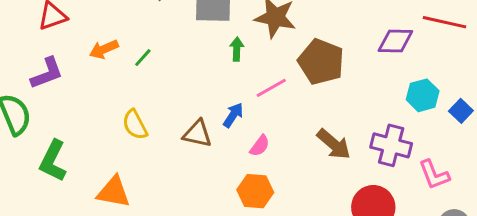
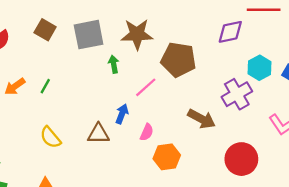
purple cross: (391, 145) -> (237, 94), moved, turned -32
orange hexagon: (255, 191) -> (167, 157), moved

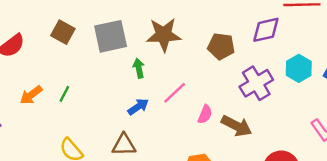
brown pentagon: (178, 60) -> (221, 46), moved, size x0.7
purple cross: (237, 94) -> (256, 83), moved
blue arrow: (122, 114) -> (138, 107), moved, turned 36
pink semicircle: (147, 132) -> (205, 114), moved

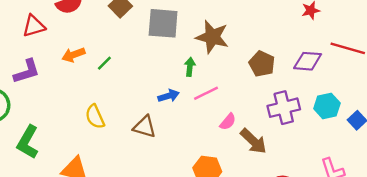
green arrow: (139, 68) -> (190, 67), moved

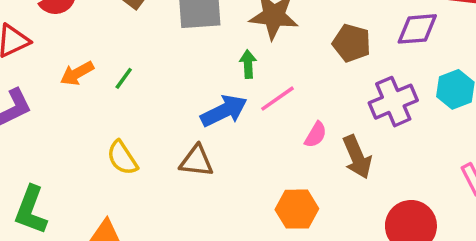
blue arrow: (169, 96) -> (224, 111), size x1.5
brown arrow: (253, 141) -> (357, 157), turned 32

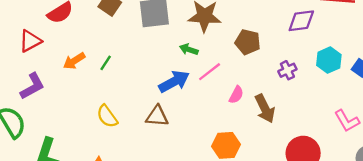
brown pentagon: (352, 43) -> (248, 42), moved
green arrow: (248, 64) -> (189, 49), turned -66
purple cross: (393, 102) -> (287, 70), size x0.6

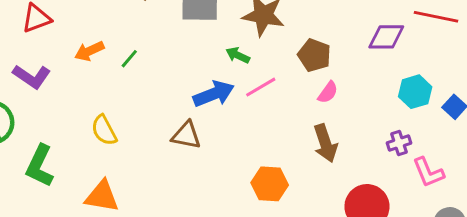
purple cross: (287, 70) -> (399, 143), moved
purple L-shape: (32, 86) -> (32, 77), turned 56
pink semicircle: (236, 95) -> (328, 92), moved
yellow semicircle: (107, 116) -> (104, 130), moved

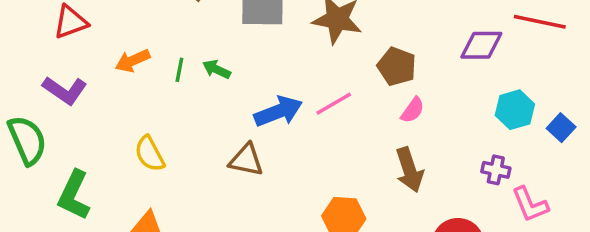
green arrow: (238, 55) -> (217, 69), moved
green line: (129, 59) -> (179, 70), turned -30
purple cross: (399, 143) -> (496, 170), turned 30

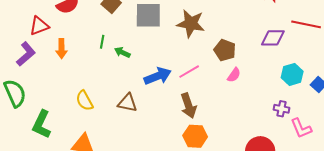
orange arrow: (133, 61) -> (61, 49), moved, turned -66
green line: (179, 70) -> (102, 42), moved
purple L-shape: (65, 90) -> (26, 54), moved, turned -75
brown triangle: (246, 160) -> (127, 103), moved
brown arrow: (409, 170) -> (188, 106), moved

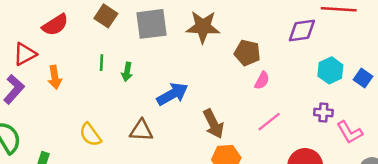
green arrow: (122, 52) -> (127, 72), turned -98
pink line: (189, 72) -> (269, 122), moved

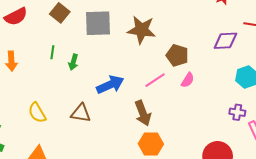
pink line: (269, 122) -> (155, 80), moved

